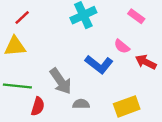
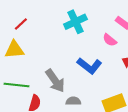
pink semicircle: (122, 46) -> (110, 40), moved

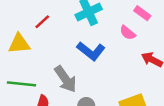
red line: (21, 24) -> (42, 22), moved
blue L-shape: (89, 66) -> (91, 51), moved

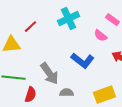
blue L-shape: (91, 51) -> (82, 61), moved

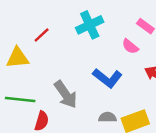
gray semicircle: (66, 93) -> (107, 117), moved

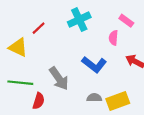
pink semicircle: (130, 46) -> (113, 38), turned 56
yellow triangle: (18, 58) -> (18, 47), turned 30

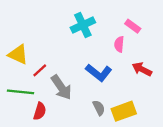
red line: (39, 28) -> (40, 70), moved
gray semicircle: (94, 98) -> (99, 108), turned 64

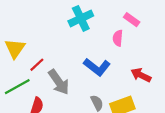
yellow triangle: (18, 54) -> (15, 48), turned 40
red arrow: (142, 69) -> (141, 75), moved
green line: (20, 92) -> (17, 87), turned -35

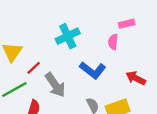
cyan cross: (81, 18) -> (68, 36), moved
pink rectangle: (132, 20) -> (127, 24), turned -49

